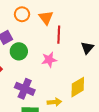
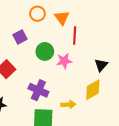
black triangle: (87, 48) -> (101, 65), moved
green circle: (19, 51) -> (45, 51), moved

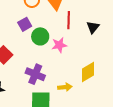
purple square: (20, 37) -> (25, 24), moved
black triangle: (101, 65) -> (93, 27), moved

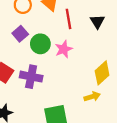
purple cross: (35, 74) -> (31, 77), moved
yellow arrow: (65, 87) -> (92, 97), moved

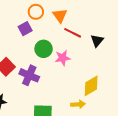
red line: (69, 19) -> (73, 33), turned -66
purple square: (20, 34) -> (25, 29), moved

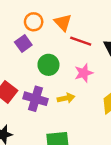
pink star: (63, 58) -> (84, 73), moved
yellow arrow: (78, 104) -> (66, 98), moved

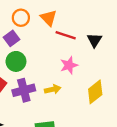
green circle: (48, 65) -> (16, 61), moved
purple cross: (36, 99) -> (24, 90), turned -30

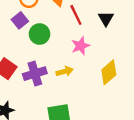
red line: (66, 35) -> (76, 15), turned 48
green circle: (16, 61) -> (40, 34), moved

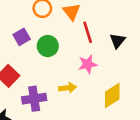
purple square: (20, 20) -> (22, 37), moved
purple cross: (35, 74) -> (34, 99), moved

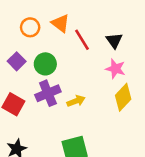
pink star: (88, 64) -> (115, 69), moved, turned -30
purple cross: (34, 99) -> (48, 93), moved

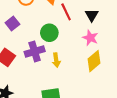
green circle: (45, 64) -> (49, 33), moved
yellow arrow: (76, 101) -> (56, 60), turned 96

